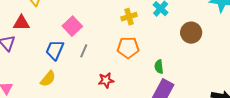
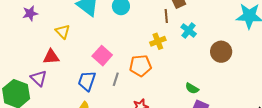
orange pentagon: (128, 48) -> (140, 66), moved
green semicircle: (159, 67) -> (192, 88), turned -48

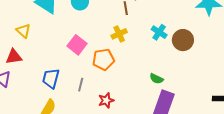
cyan cross: (189, 30) -> (159, 32), moved
pink square: (102, 56) -> (77, 45), moved
gray line: (116, 79) -> (81, 85), moved

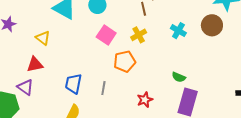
brown circle: (183, 40) -> (212, 25), moved
pink square: (77, 45) -> (106, 35), moved
red star: (106, 100) -> (145, 100), moved

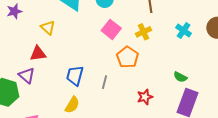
orange pentagon: (125, 61) -> (128, 57), turned -30

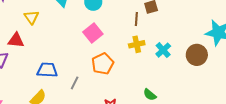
yellow cross: (143, 32) -> (137, 44), moved
blue trapezoid: (75, 76) -> (47, 70), turned 65

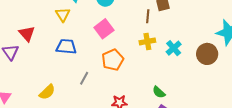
yellow triangle: (31, 17) -> (63, 15), moved
red triangle: (16, 40) -> (27, 34), turned 42
blue trapezoid: (47, 70) -> (66, 47), moved

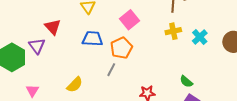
orange pentagon: (113, 60) -> (121, 48), moved

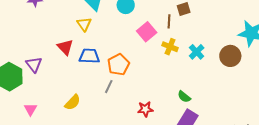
pink square: (130, 20) -> (147, 32), moved
red triangle: (53, 27) -> (65, 47), moved
yellow cross: (173, 31) -> (170, 47), turned 35

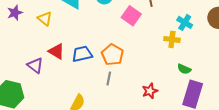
yellow triangle: (84, 24) -> (45, 19), moved
yellow cross: (170, 47) -> (172, 39), moved
purple triangle: (34, 64) -> (35, 65), moved

